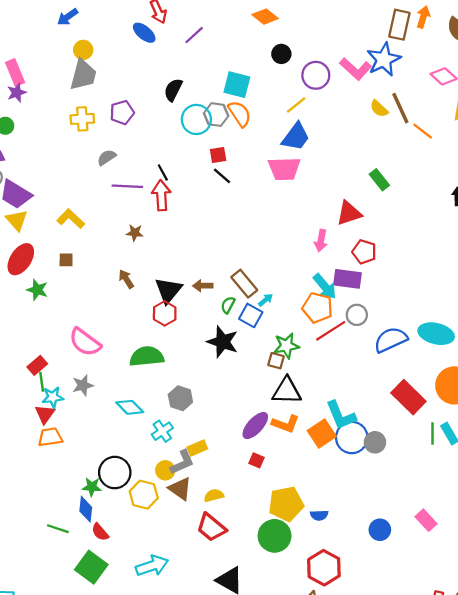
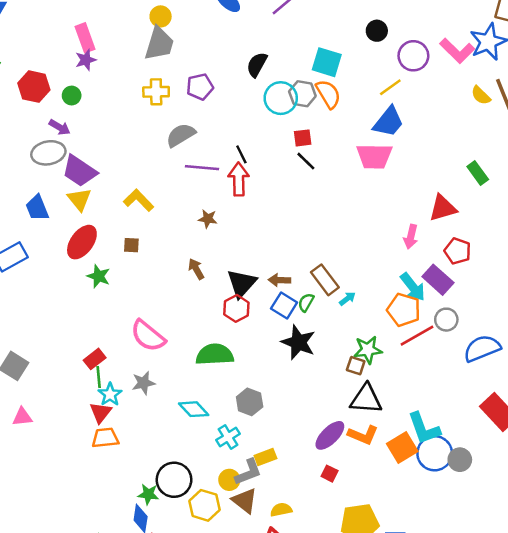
gray semicircle: (107, 157) -> (181, 135), size x1.4
purple rectangle: (347, 279) -> (438, 280), turned 32
blue square: (251, 315) -> (284, 305), moved
cyan star: (53, 397) -> (110, 394), turned -30

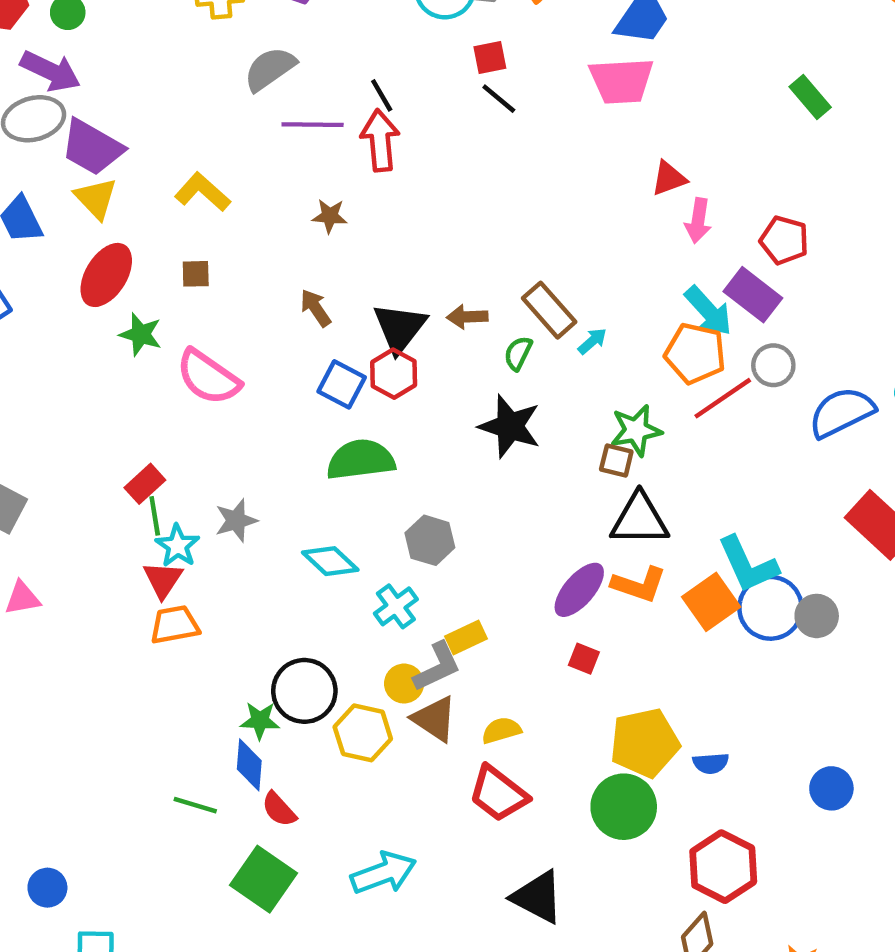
purple arrow: (60, 127) -> (50, 71), size x1.5
red triangle: (443, 208) -> (669, 178), moved, size x0.7
blue square: (284, 305) -> (342, 384), moved
pink semicircle: (148, 336) -> (208, 377), moved

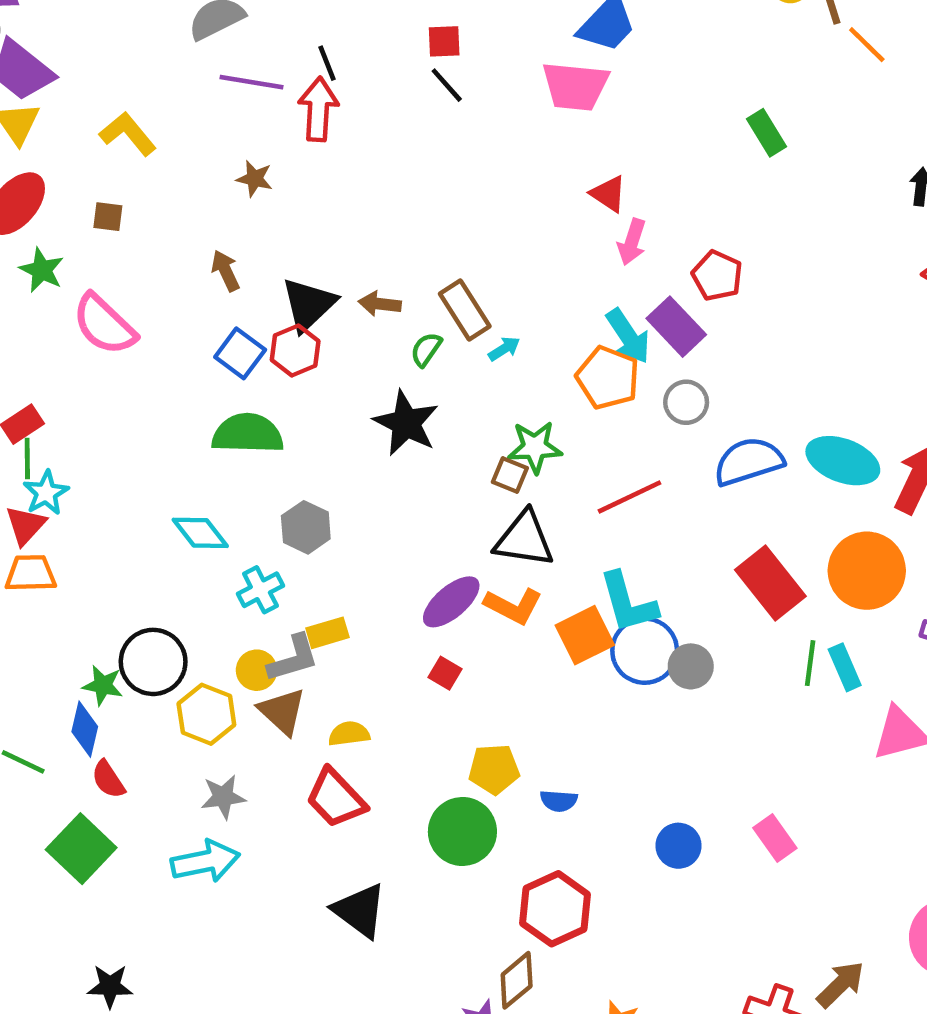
red triangle: (669, 178) -> (608, 194), turned 45
red line: (723, 398) -> (630, 497), moved
gray star: (236, 520) -> (223, 797), moved
yellow pentagon: (645, 743) -> (494, 769), size x0.7

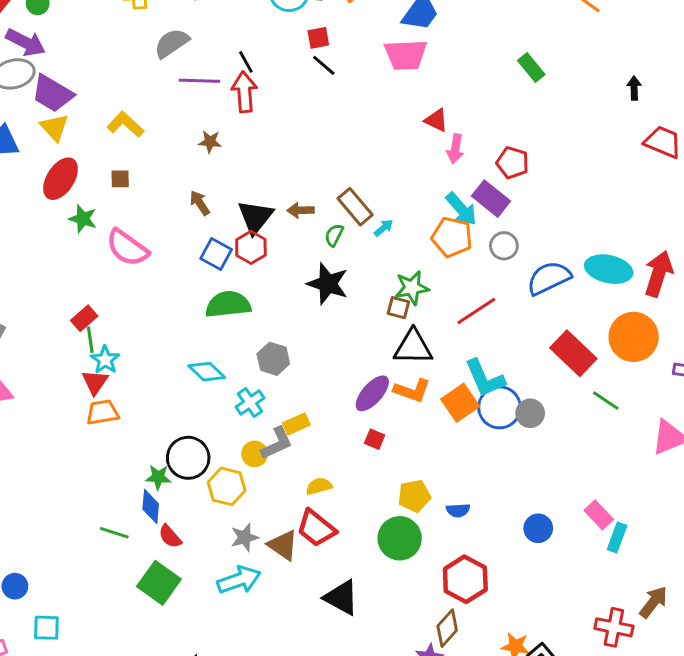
green line: (810, 663) -> (606, 401), turned -56
cyan rectangle: (845, 667) -> (617, 537), moved, turned 52
brown triangle: (282, 711) -> (283, 545), moved

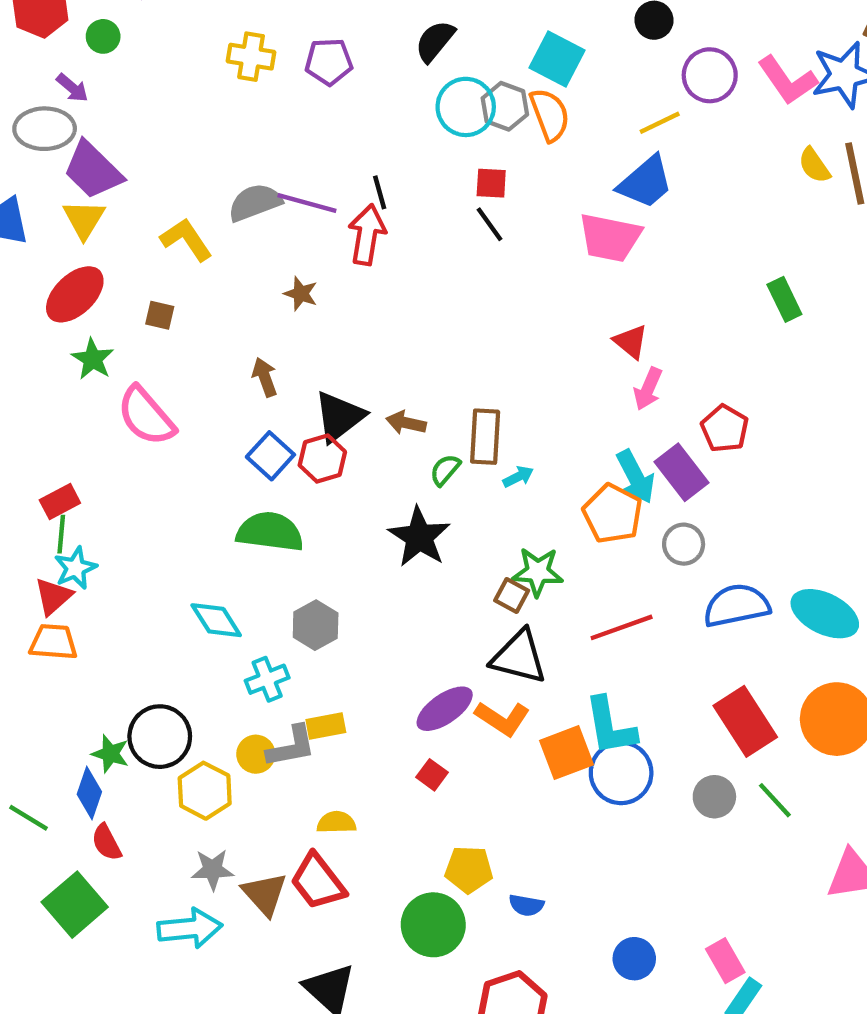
purple arrow: (25, 42) -> (72, 88), size x0.6
gray semicircle: (172, 43) -> (255, 202), moved
brown rectangle: (355, 207) -> (485, 437), turned 30
gray circle: (530, 413) -> (714, 797), moved

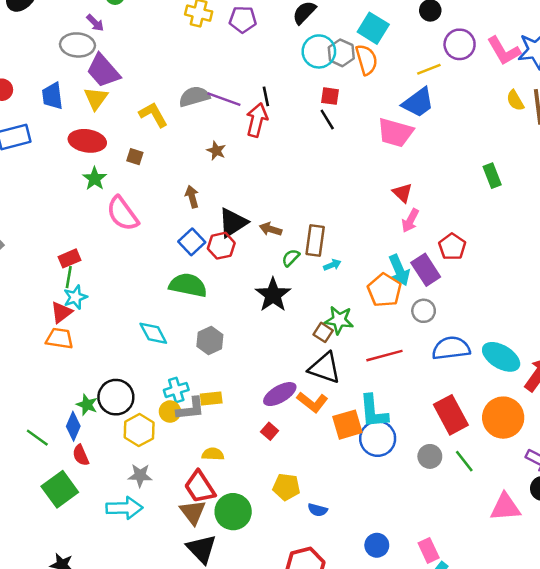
red ellipse: (75, 294) -> (87, 141), turned 48
cyan cross: (267, 679) -> (176, 390), moved
brown triangle: (265, 894) -> (193, 512), moved
green circle: (433, 925) -> (233, 512), moved

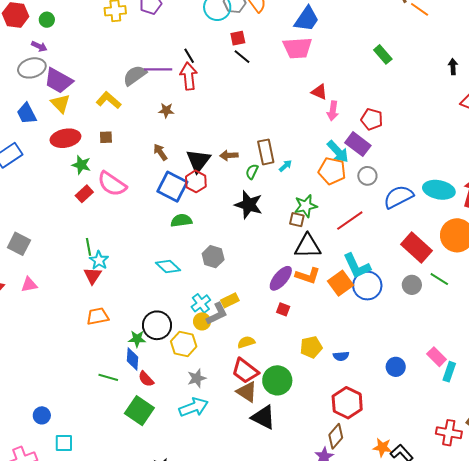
blue square: (192, 242) -> (172, 187), size x1.4
red rectangle: (69, 258) -> (84, 194), moved
green semicircle: (188, 285) -> (181, 221), size x0.7
orange trapezoid: (59, 338) -> (98, 316), moved

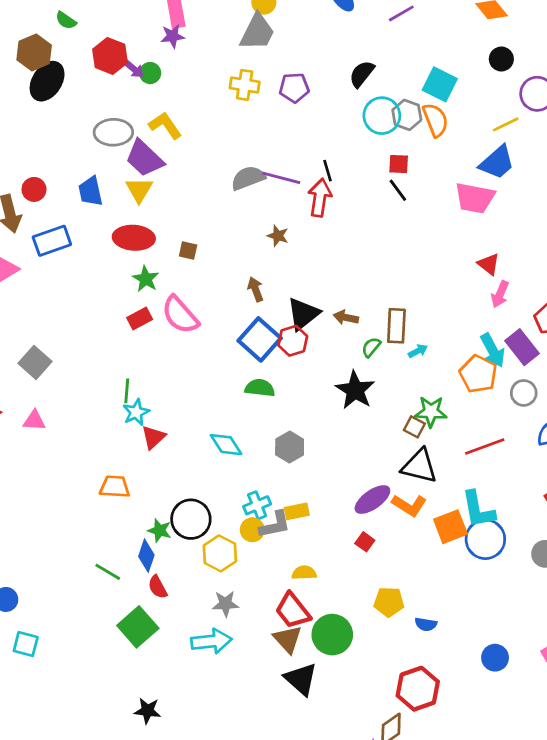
purple arrow: (39, 46) -> (134, 69), moved
yellow L-shape: (109, 100) -> (165, 125), moved
red triangle: (93, 276) -> (153, 437), moved

